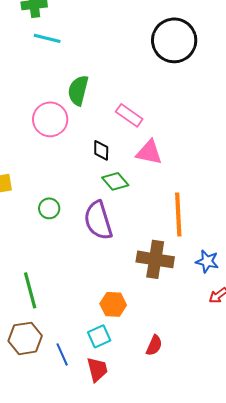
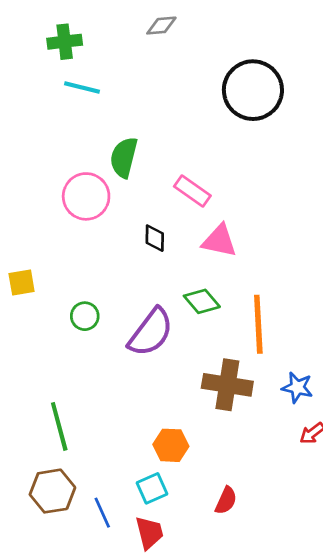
green diamond: (115, 181) -> (202, 301), moved
purple semicircle: (98, 220) -> (151, 332), turned -126

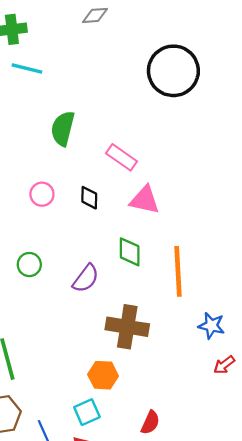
pink circle: (86, 196) -> (42, 194), moved, size x0.6
green diamond: (202, 301) -> (130, 252), turned 40
purple semicircle: (151, 332) -> (86, 278), size x0.7
brown cross: (227, 385) -> (127, 327), moved

